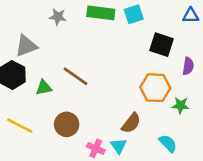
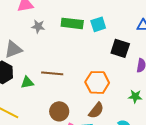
brown line: (75, 76) -> (52, 73), turned -30
orange hexagon: (155, 88) -> (97, 82), moved
brown circle: (67, 124) -> (59, 111), moved

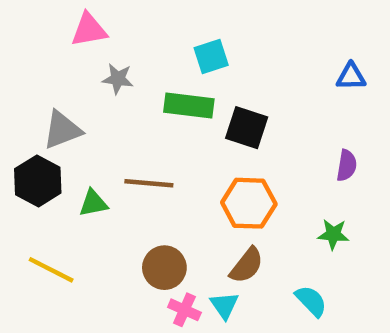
green rectangle: (72, 23) -> (189, 105), moved
cyan square: (98, 24) -> (211, 57), moved
black square: (120, 48) -> (247, 128), moved

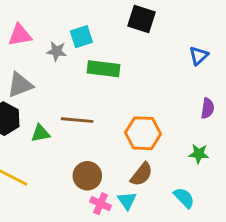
pink triangle: (89, 30) -> (20, 35), moved
cyan square: (211, 57) -> (81, 37), moved
blue triangle: (351, 77) -> (199, 56), moved, turned -42
black square: (247, 128) -> (142, 19), moved

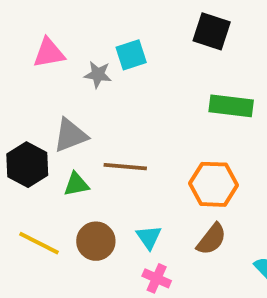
green rectangle: (103, 69) -> (231, 106), moved
gray triangle: (20, 85) -> (70, 135), moved
brown circle: (87, 176) -> (96, 241), moved
cyan triangle: (127, 201) -> (149, 237), moved

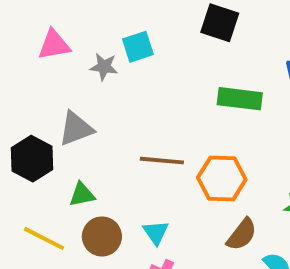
brown line: (125, 167) -> (162, 161), moved
green triangle: (76, 184) -> (82, 195), moved
brown semicircle: (212, 239) -> (242, 234), moved

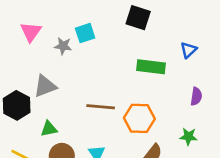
pink triangle: (54, 45) -> (31, 32), turned -45

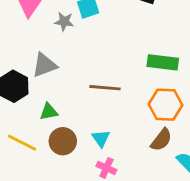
green rectangle: (151, 67) -> (163, 62), moved
orange hexagon: (139, 118) -> (166, 105), moved

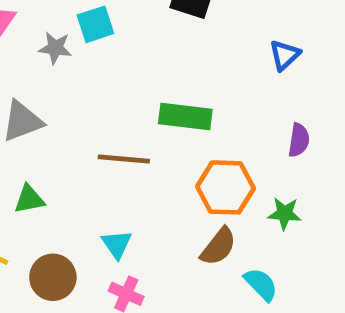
green rectangle: (163, 62) -> (185, 117), moved
brown circle: (63, 141) -> (53, 277), moved

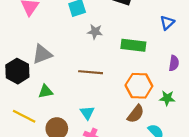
gray star: (55, 48) -> (95, 32), moved
green rectangle: (185, 117) -> (133, 45), moved

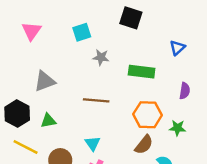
black hexagon: (17, 71) -> (17, 114), moved

